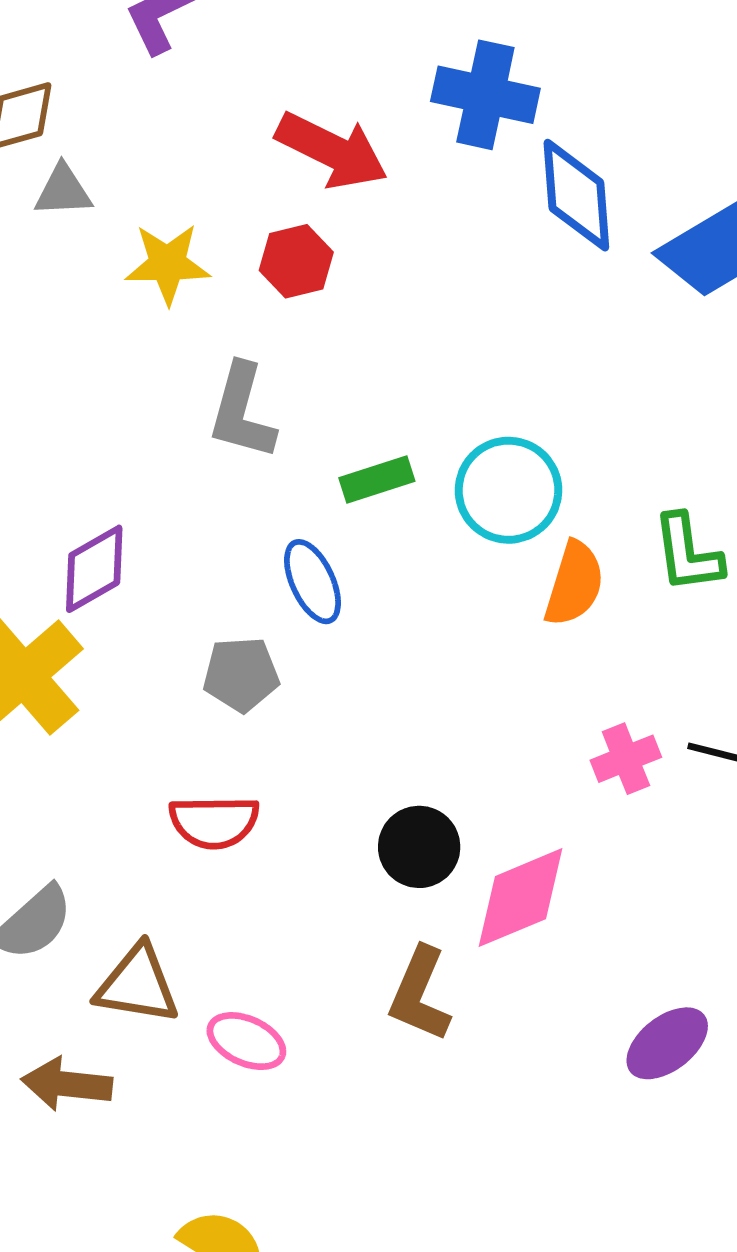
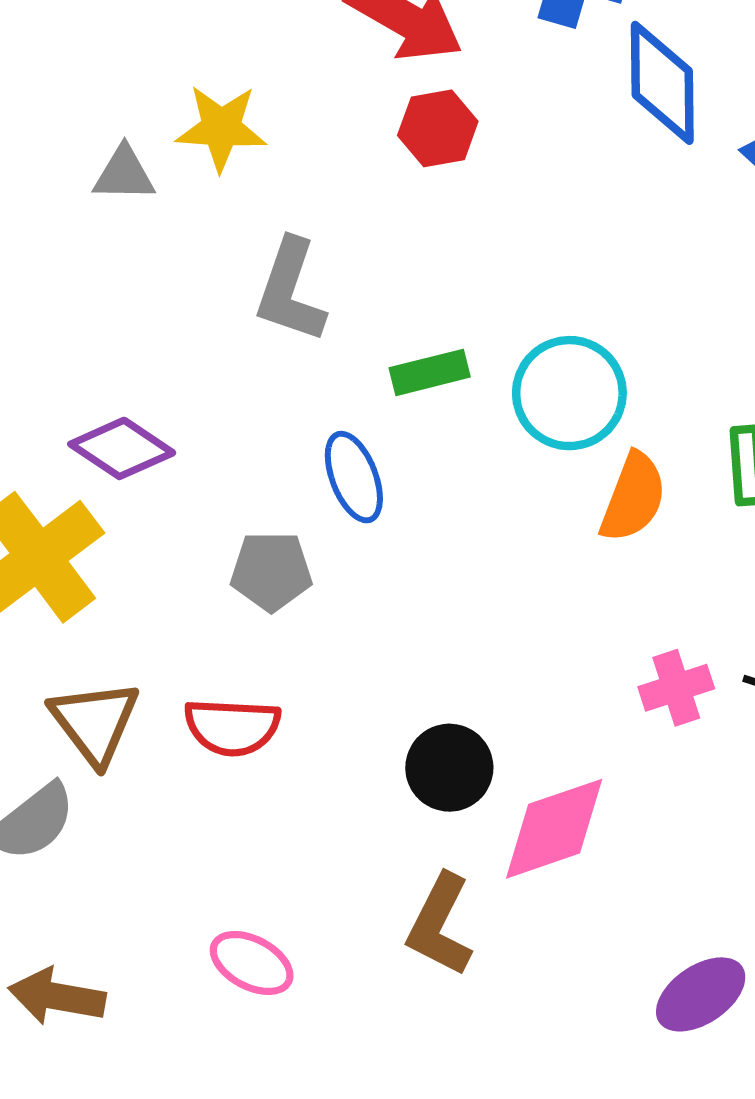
gray triangle: (63, 191) -> (124, 174), moved
red hexagon: (296, 261) -> (438, 128), moved
purple diamond: (94, 569) -> (122, 448), turned 60
brown triangle: (137, 985) -> (95, 722), moved, turned 40

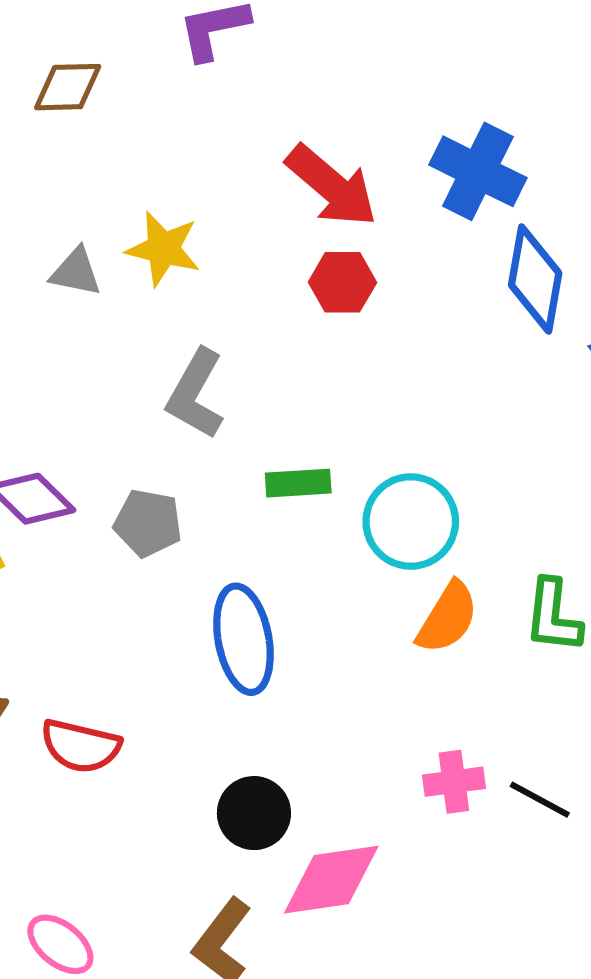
blue ellipse: (354, 477) -> (243, 639), moved, size x1.4
gray pentagon: (271, 571) -> (148, 523), moved

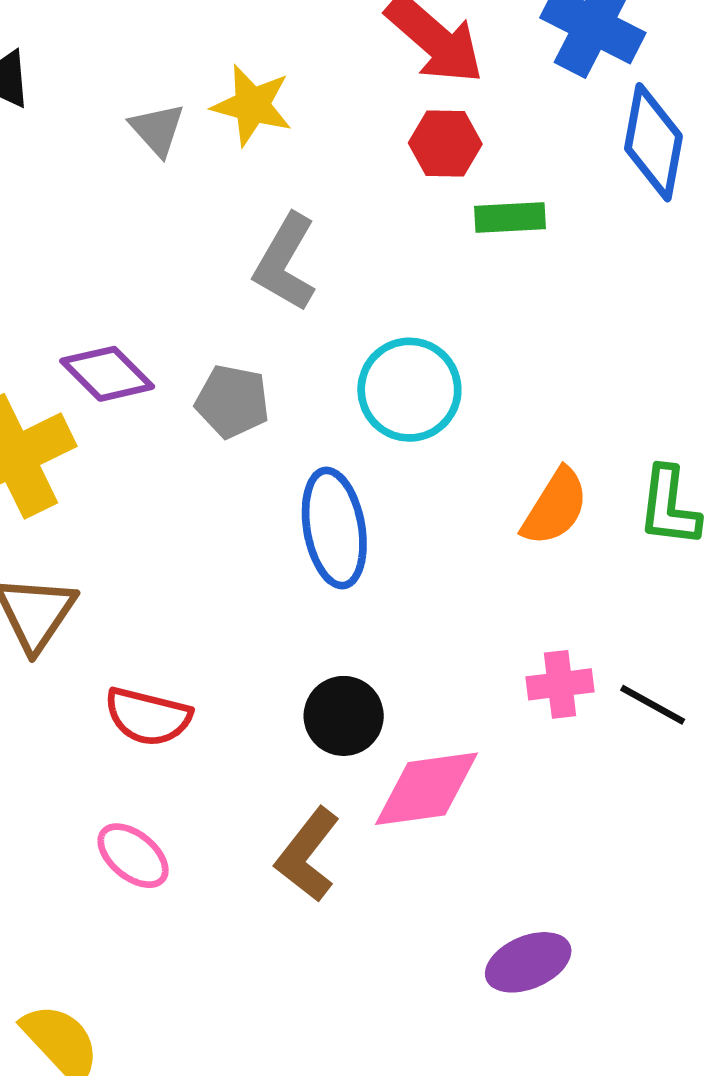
gray triangle: (76, 272) -> (157, 129), turned 36
green rectangle: (298, 483) -> (510, 217), moved
cyan circle: (411, 522) -> (409, 390), moved
red semicircle: (81, 746) -> (148, 717), moved

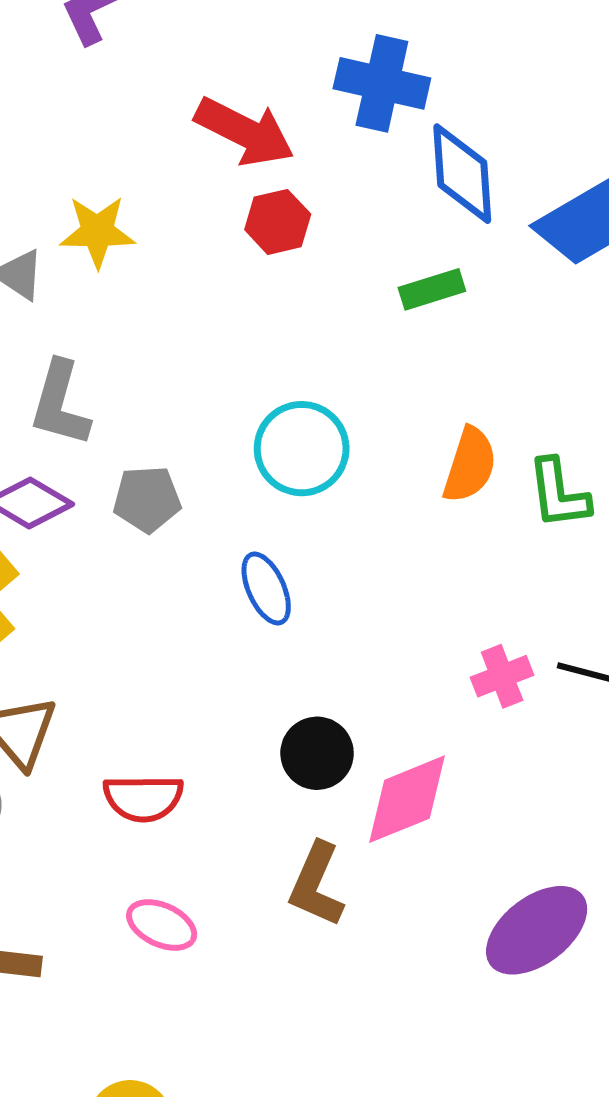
green rectangle: (510, 217) -> (432, 289), moved
gray L-shape: (285, 263) -> (60, 404), moved
orange semicircle: (555, 507) -> (470, 465), moved
blue ellipse: (334, 528) -> (266, 588), size x0.7
purple ellipse: (528, 962) -> (537, 930), size x1.4

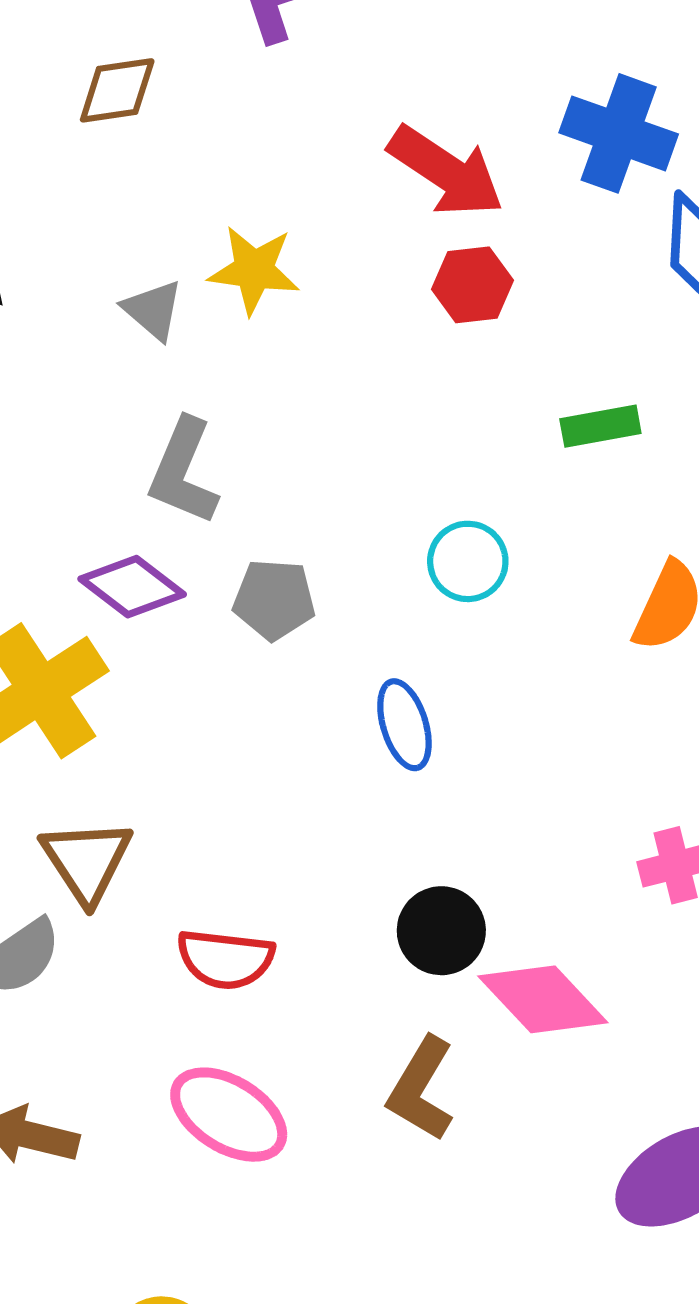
green rectangle: (432, 289) -> (600, 426), moved
cyan circle: (302, 449) -> (468, 561), size x0.7
pink diamond: (407, 799) -> (543, 999), turned 62
pink ellipse: (162, 925) -> (229, 1115), size x1.4

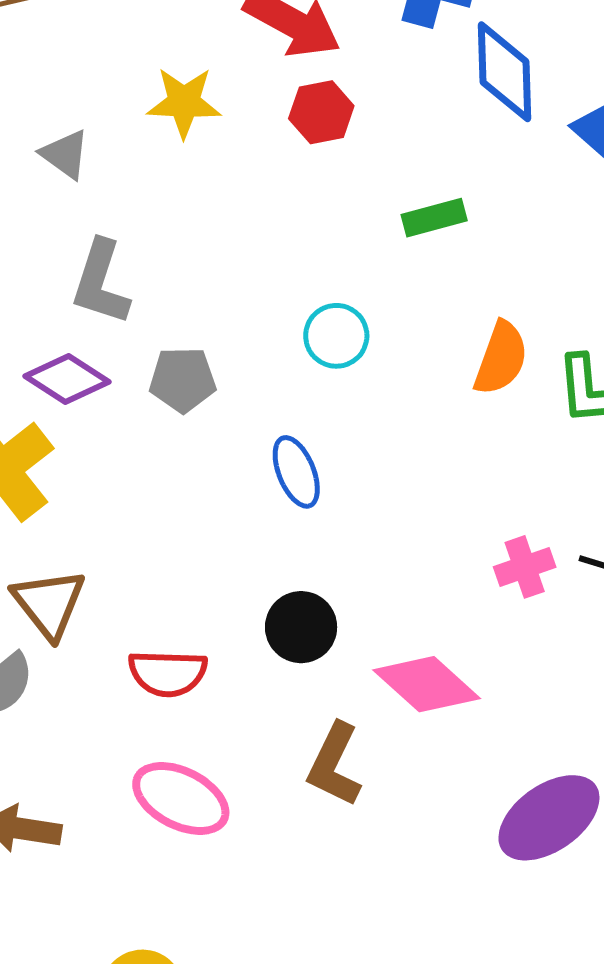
yellow star: (254, 270) -> (184, 102), moved
black circle: (441, 931) -> (301, 627), moved

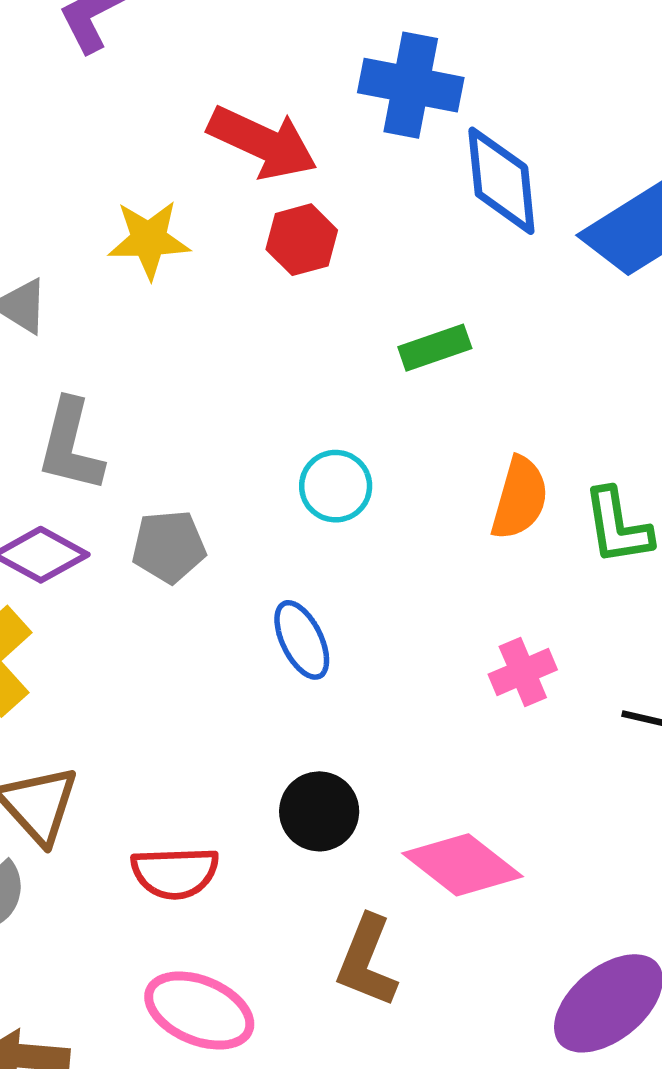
pink cross: (525, 567) -> (523, 672), moved

